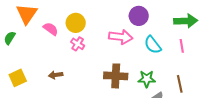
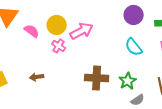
purple circle: (139, 16) -> (134, 15), moved
pink arrow: (121, 37) -> (82, 31), moved, turned -35
green star: (147, 79) -> (128, 81), turned -30

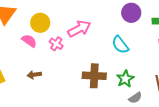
yellow circle: (57, 25) -> (40, 23), moved
pink semicircle: (32, 31) -> (29, 41), moved
cyan semicircle: (134, 47) -> (120, 45), moved

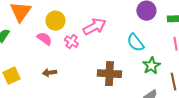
green star: (125, 79) -> (151, 66), moved

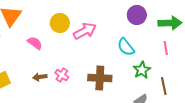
yellow circle: (55, 21) -> (60, 23), moved
pink cross: (71, 42) -> (62, 75), moved

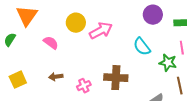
green star: (142, 70) -> (168, 63), moved, turned -30
pink cross: (62, 75) -> (84, 86), moved, turned 32

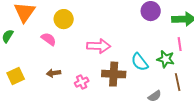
yellow circle: (76, 23) -> (64, 19), moved
pink arrow: (101, 31) -> (99, 46), moved, turned 30
cyan semicircle: (142, 47) -> (140, 62), moved

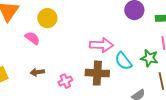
pink arrow: (99, 46) -> (101, 45), moved

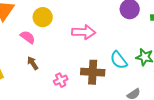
pink arrow: (101, 45) -> (84, 32), moved
brown arrow: (37, 72) -> (33, 63), moved, turned 64

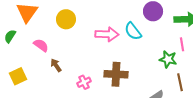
pink semicircle: (28, 37) -> (41, 45), moved
cyan semicircle: (119, 60) -> (133, 31), moved

